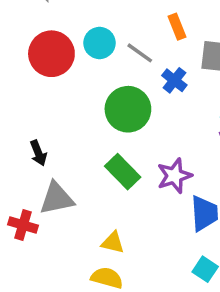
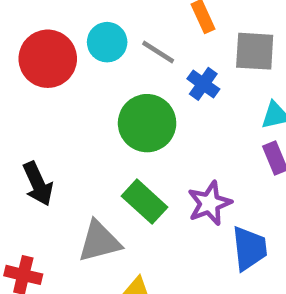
black arrow: (38, 153) -> (38, 184), size x1.4
gray triangle: (57, 198) -> (99, 241), moved

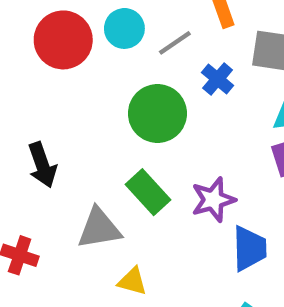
gray line: (158, 52) -> (175, 43), turned -72

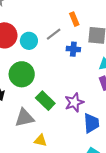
cyan circle: (124, 28) -> (29, 41), moved
blue cross: (218, 79) -> (73, 49), turned -32
green circle: (157, 113) -> (22, 74), moved

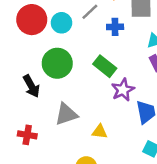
green rectangle: (45, 101) -> (105, 66), moved
yellow triangle: (40, 140) -> (100, 132), moved

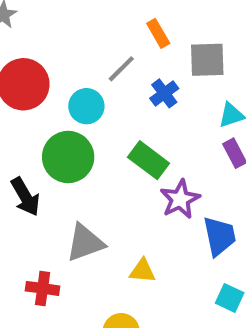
cyan circle: (61, 23) -> (86, 106), moved
blue cross: (115, 27) -> (164, 93), turned -35
red cross: (27, 135) -> (43, 288), moved

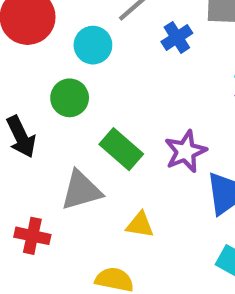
green circle: (68, 157) -> (70, 98), size x0.7
green rectangle: (149, 160) -> (121, 149), moved

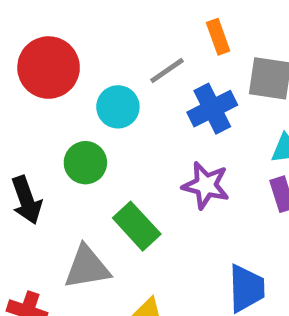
blue cross: (177, 37) -> (212, 109), size x1.4
purple star: (186, 151) -> (206, 185), moved, turned 30

